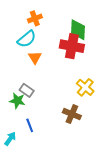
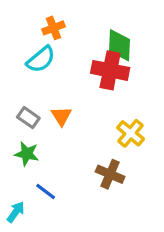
orange triangle: (35, 57) -> (61, 116), moved
gray rectangle: (27, 90) -> (28, 118), moved
blue line: (30, 125) -> (46, 191), turned -32

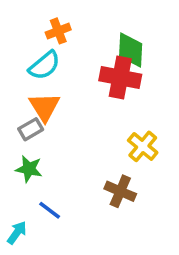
orange triangle: (61, 116) -> (44, 107), moved, size x1.4
gray rectangle: (28, 118) -> (31, 129), turned -65

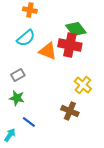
orange cross: (58, 31) -> (30, 10), moved, turned 32
green diamond: (131, 50) -> (76, 29), turned -40
orange triangle: (44, 107) -> (48, 51), moved, turned -36

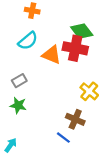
blue line: (29, 122) -> (63, 138), moved

